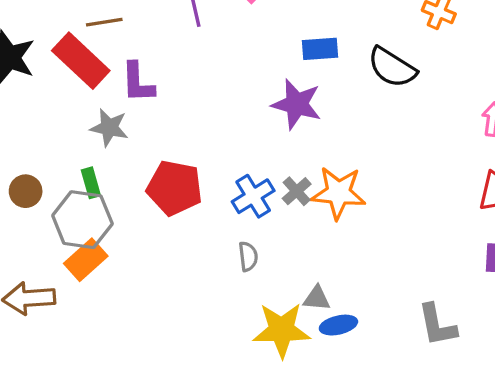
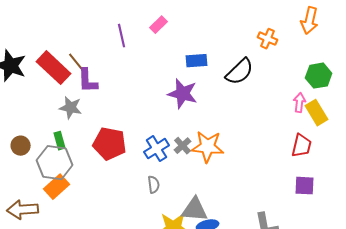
brown line: (104, 22) -> (77, 63), moved, turned 60
black semicircle: (392, 67) -> (240, 72), turned -76
gray triangle: (317, 298) -> (195, 210), size x1.6

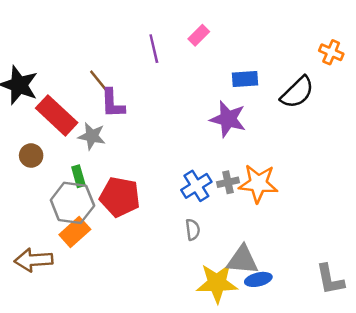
red rectangle: (54, 68) -> (57, 115), moved
red pentagon: (110, 144) -> (120, 197), moved
brown circle: (21, 146) -> (31, 156), moved
gray cross: (183, 146) -> (228, 182), turned 30

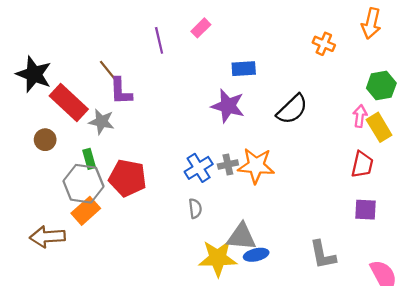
black semicircle: (297, 92) -> (292, 109), moved

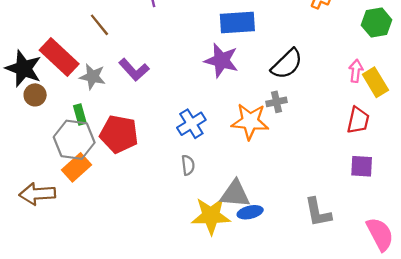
blue rectangle: (244, 69) -> (237, 23), size x1.4
black star: (34, 74) -> (24, 69), moved
green hexagon: (381, 86) -> (377, 23), moved
purple L-shape: (121, 91) -> (134, 70), moved, turned -40
gray cross: (228, 165) -> (277, 102), moved

